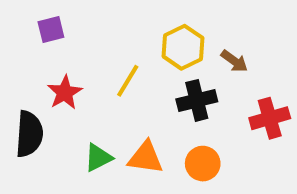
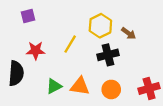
red star: (65, 93) -> (36, 51), turned 30
red cross: (270, 118) -> (149, 88), moved

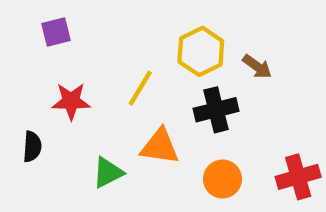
black semicircle: (16, 73) -> (32, 147), size x0.6
orange triangle: (80, 86) -> (160, 147), moved

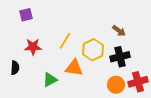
yellow hexagon: (201, 51) -> (93, 50), moved
black cross: (216, 110) -> (120, 57), moved
orange circle: (222, 179) -> (116, 85), moved

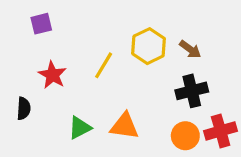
red star: (33, 47) -> (52, 75), turned 30
yellow hexagon: (93, 50) -> (149, 46), moved
orange triangle: (74, 68) -> (125, 126), moved

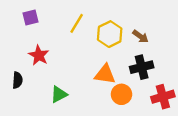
yellow line: (104, 65) -> (77, 23), moved
orange triangle: (125, 126) -> (105, 74), moved
orange circle: (185, 136) -> (121, 94), moved

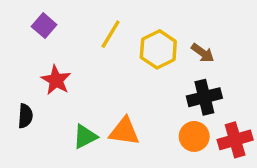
purple square: (31, 18) -> (44, 26), turned -35
orange triangle: (105, 74) -> (124, 131), moved
orange circle: (121, 94) -> (194, 136), moved

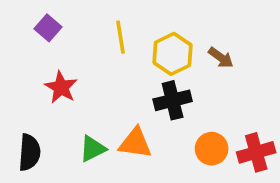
yellow line: (111, 34) -> (120, 37), turned -40
black cross: (204, 97) -> (173, 100), moved
black semicircle: (25, 116) -> (29, 152), moved, size x1.4

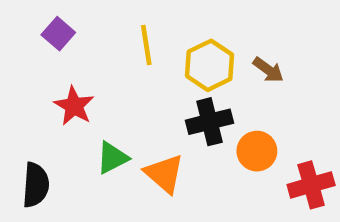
orange triangle: (135, 143) -> (164, 174), turned 33
green triangle: (93, 149) -> (112, 158), moved
orange circle: (212, 149) -> (257, 151), moved

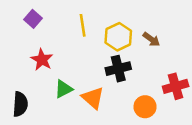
orange circle: (257, 151) -> (145, 107), moved
red cross: (311, 185) -> (176, 86), moved

